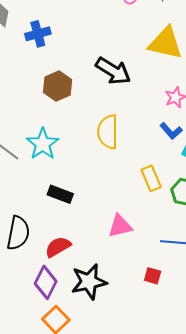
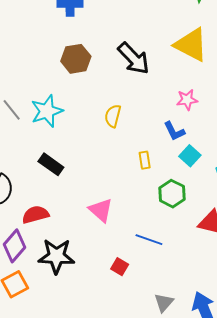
yellow semicircle: (108, 132) -> (113, 116), size x0.7
yellow rectangle: (151, 178) -> (145, 160), moved, size x0.7
pink triangle: (120, 226) -> (101, 210), turned 40

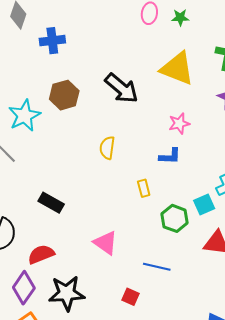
cyan star: (47, 111) -> (24, 116), moved
blue L-shape: (174, 131) -> (170, 156), turned -55
cyan square: (190, 156) -> (204, 205), moved, turned 30

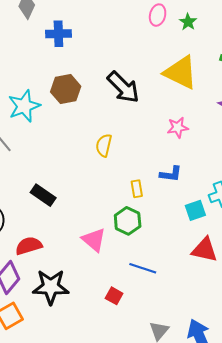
green star: (180, 17) -> (188, 22), turned 30
blue L-shape: (170, 156) -> (171, 174), moved
green hexagon: (175, 218) -> (128, 221), moved

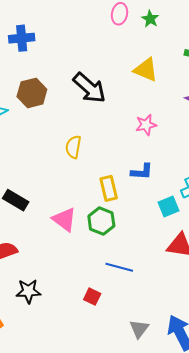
yellow triangle: (181, 72) -> (146, 70), size x0.7
yellow rectangle: (137, 189) -> (109, 188), size x1.4
pink triangle: (94, 240) -> (64, 219), moved
black star: (51, 287) -> (28, 291), size x0.7

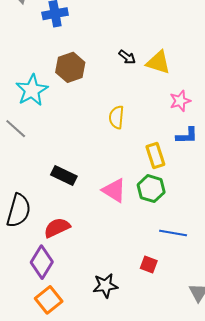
yellow triangle: (146, 70) -> (158, 62), moved
black arrow: (89, 88) -> (127, 57), size x0.5
pink star: (146, 125) -> (180, 101), moved
black star: (28, 291) -> (105, 286), moved

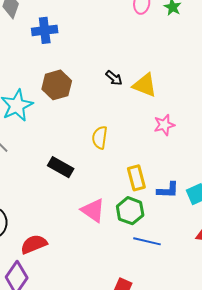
blue L-shape: (187, 136) -> (168, 190), moved
black rectangle: (64, 176) -> (61, 167), moved
blue line: (173, 233) -> (147, 241), moved

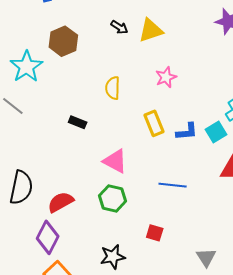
yellow triangle: (145, 85) -> (151, 30), turned -32
pink star: (164, 125) -> (166, 77), moved
black rectangle: (61, 167) -> (78, 122), size x0.7
green hexagon: (130, 211) -> (112, 198), moved

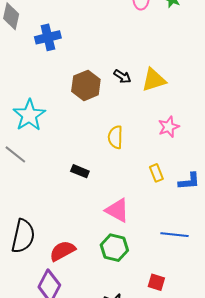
brown hexagon: (63, 41) -> (86, 85), moved
yellow rectangle: (154, 123) -> (156, 173), size x0.7

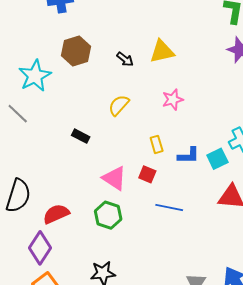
black arrow: (122, 76) -> (125, 59), moved
brown hexagon: (86, 85) -> (76, 51), moved
yellow semicircle: (115, 137) -> (119, 105), turned 35
red square: (156, 282) -> (147, 174), moved

